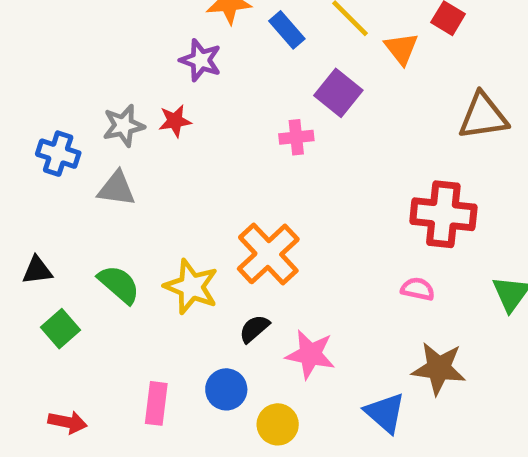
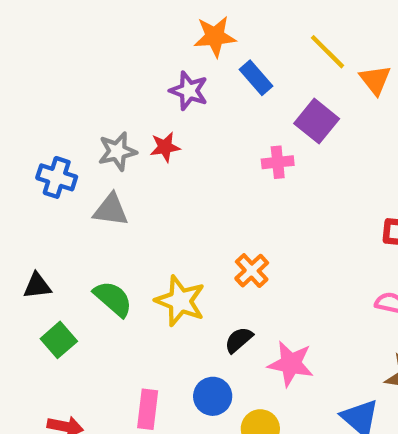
blue rectangle: (287, 30) -> (256, 78), moved
orange cross: (268, 254) -> (252, 271), size x0.6

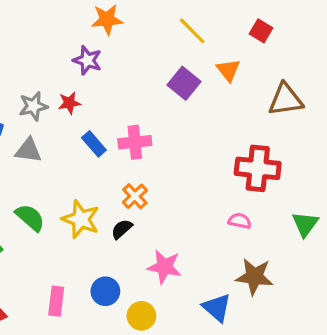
blue rectangle: (256, 78) -> (94, 144), moved
orange triangle: (375, 80) -> (228, 70), moved
pink cross: (278, 162) -> (135, 142), moved, size x1.4
black semicircle: (239, 340) -> (122, 229), moved

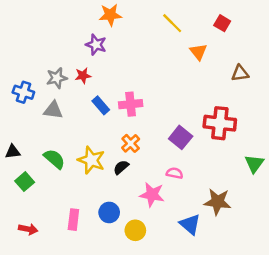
purple square: (184, 83) -> (181, 137), moved
brown triangle: (286, 100) -> (240, 73), size x0.7
pink semicircle: (240, 221) -> (175, 173), moved

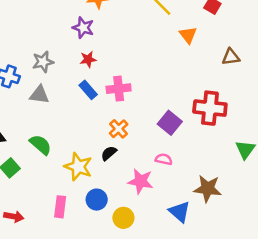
red star: (83, 76) -> (88, 59), moved
yellow star: (91, 160) -> (78, 167), moved

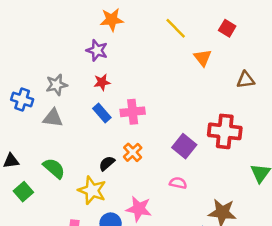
black semicircle: (109, 153) -> (107, 163), moved
pink star: (141, 181) -> (139, 209), moved

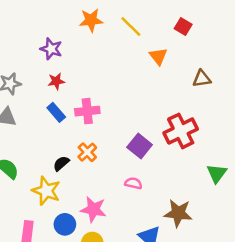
orange star: (112, 20) -> (91, 20), moved
red cross: (225, 131) -> (181, 131), turned -32

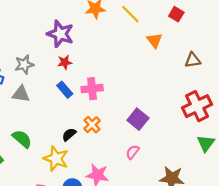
purple star: (51, 49) -> (60, 34), size x1.4
red cross: (181, 131) -> (197, 106), moved
pink semicircle: (133, 183) -> (133, 152), turned -64

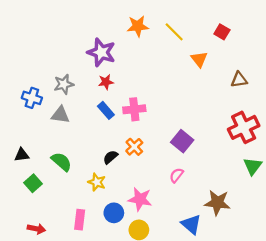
yellow star: (56, 159) -> (97, 182), size x0.7

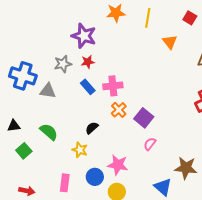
yellow line: (174, 32) -> (148, 18), turned 54
gray star: (64, 84) -> (63, 64), moved
blue cross: (32, 98) -> (23, 76), size x1.5
purple square: (182, 141) -> (144, 118), moved
orange cross: (134, 147) -> (119, 110), moved

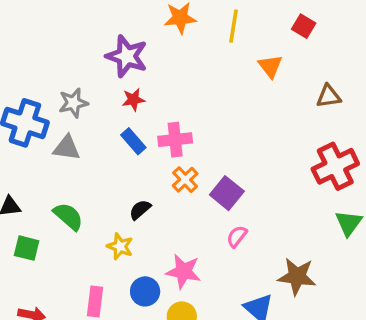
gray star: (63, 64) -> (73, 103), moved
green square: (24, 151) -> (27, 248), turned -35

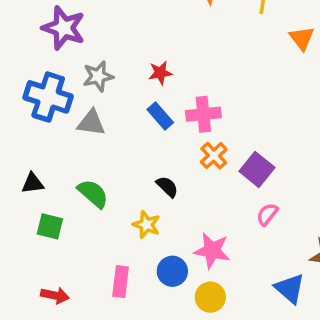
purple star: (127, 56) -> (64, 28), moved
black semicircle: (140, 210) -> (167, 187), turned 85

